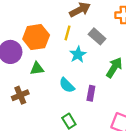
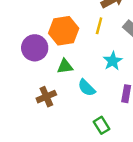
cyan star: (78, 54) -> (113, 61), moved
cyan semicircle: (67, 85) -> (87, 88), moved

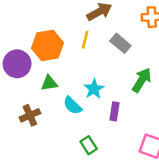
cyan star: (113, 61) -> (94, 89), moved

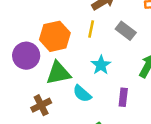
green triangle: (49, 83) -> (58, 73), size x1.5
cyan star: (94, 89) -> (101, 65), moved

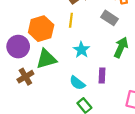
gray rectangle: (126, 31) -> (109, 18), moved
cyan semicircle: (82, 94) -> (77, 83), moved
brown cross: (41, 105) -> (25, 77), moved

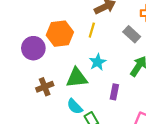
green triangle: (46, 59) -> (77, 78), moved
brown cross: (25, 77) -> (45, 87), moved
cyan semicircle: (77, 83) -> (75, 106), moved

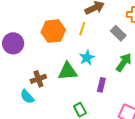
purple circle: (33, 48) -> (13, 43), moved
cyan semicircle: (75, 106) -> (27, 97), moved

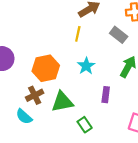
orange hexagon: (53, 31) -> (46, 68), moved
green triangle: (68, 71) -> (62, 102), moved

